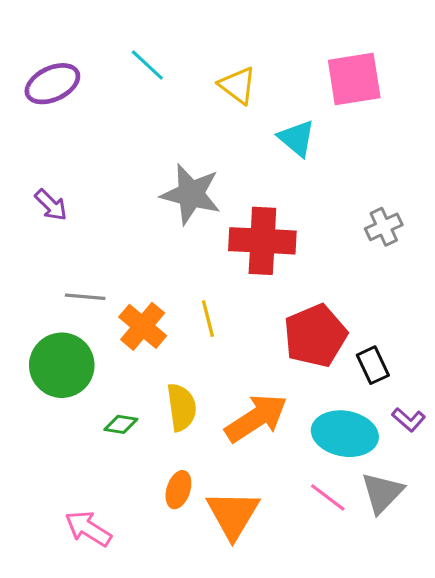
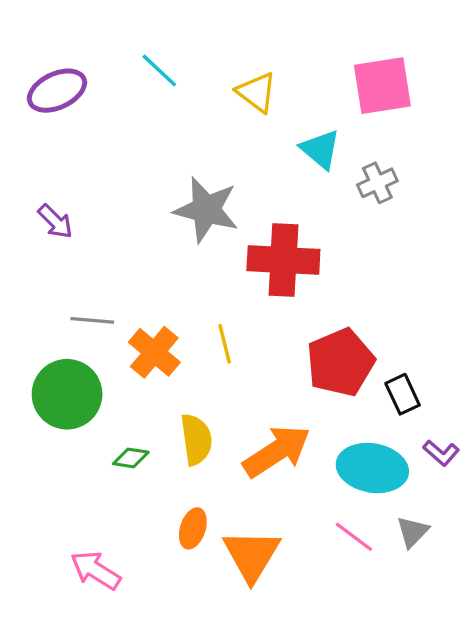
gray cross: (384, 227) -> (377, 183), moved
gray triangle: (382, 493) -> (413, 532), size x0.7

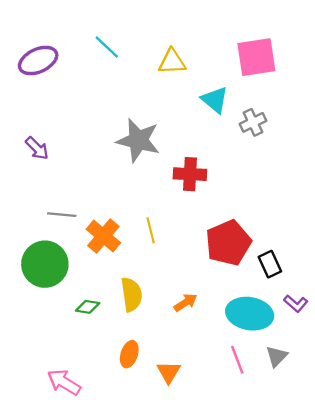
yellow triangle: (257, 92) -> (172, 62), turned -40
red cross: (283, 260) -> (190, 174), size x0.7
orange arrow: (277, 451) -> (185, 302), size x0.5
pink line: (354, 537) -> (237, 360), turned 32
orange triangle: (252, 555) -> (169, 372), size x0.6

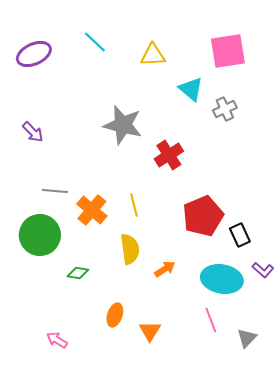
red cross: (190, 174) -> (169, 155), turned -36
yellow semicircle: (131, 294) -> (130, 249), moved
gray triangle: (277, 356) -> (247, 338), moved
pink arrow: (64, 382) -> (57, 340), size x0.7

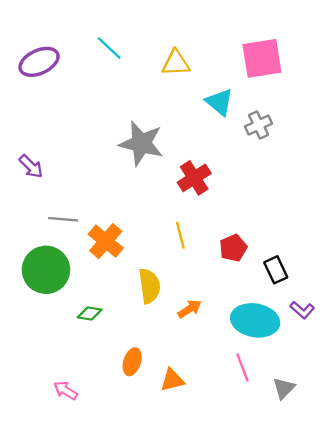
purple arrow: (33, 132) -> (31, 166), moved
yellow line: (134, 205) -> (180, 235), moved
red pentagon: (203, 216) -> (233, 248), size x0.6
orange triangle: (150, 331) -> (172, 380), turned 45

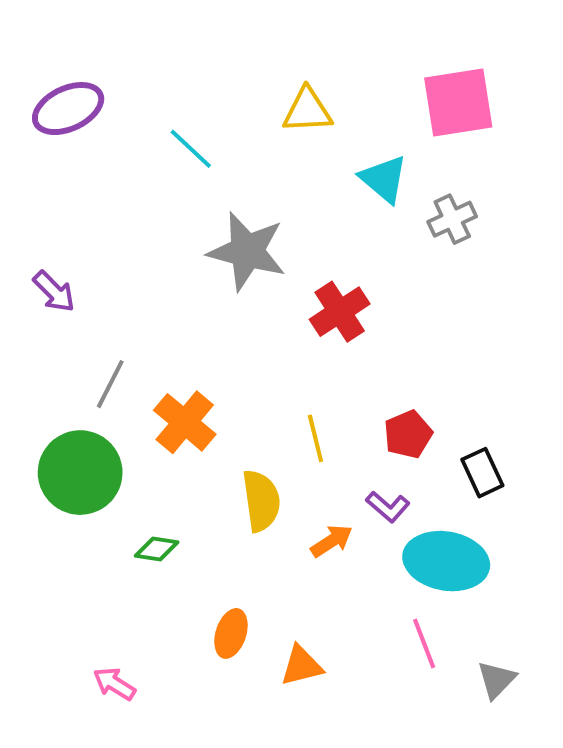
cyan line: (109, 48) -> (191, 149), moved
gray line: (63, 219) -> (110, 384), turned -68
yellow line: (180, 235) -> (315, 438), moved
purple L-shape: (302, 310) -> (388, 507), moved

